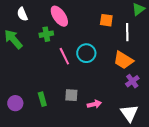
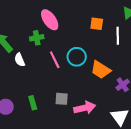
white semicircle: (22, 14) -> (20, 60), moved
orange trapezoid: (123, 60) -> (101, 70), moved
pink arrow: (94, 104) -> (85, 108), size x1.5

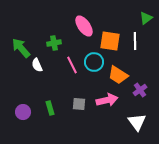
pink ellipse: (50, 20) -> (84, 26), moved
orange square: (97, 24) -> (110, 41), moved, size x1.5
pink arrow: (85, 108) -> (107, 100), moved

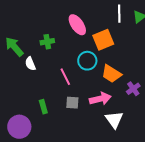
orange square: (110, 41) -> (103, 40), turned -30
white line: (135, 41) -> (119, 14), moved
pink line: (72, 65) -> (65, 77), moved
purple circle: (23, 112) -> (19, 127), moved, size x1.5
white triangle: (137, 122) -> (114, 120), moved

